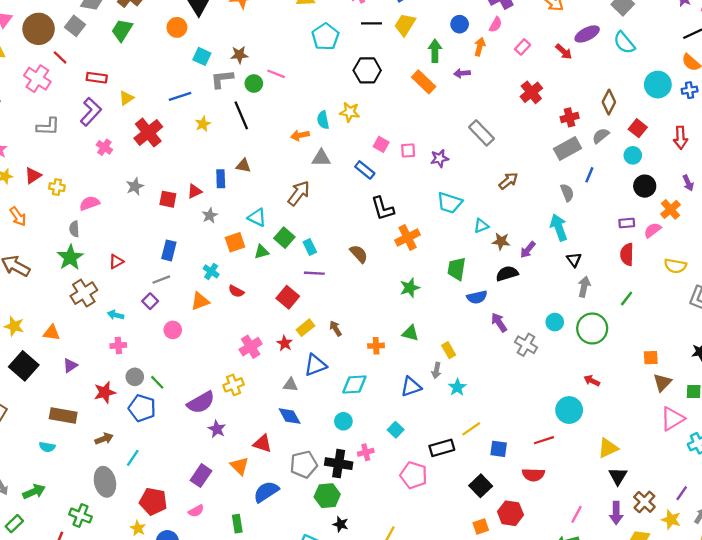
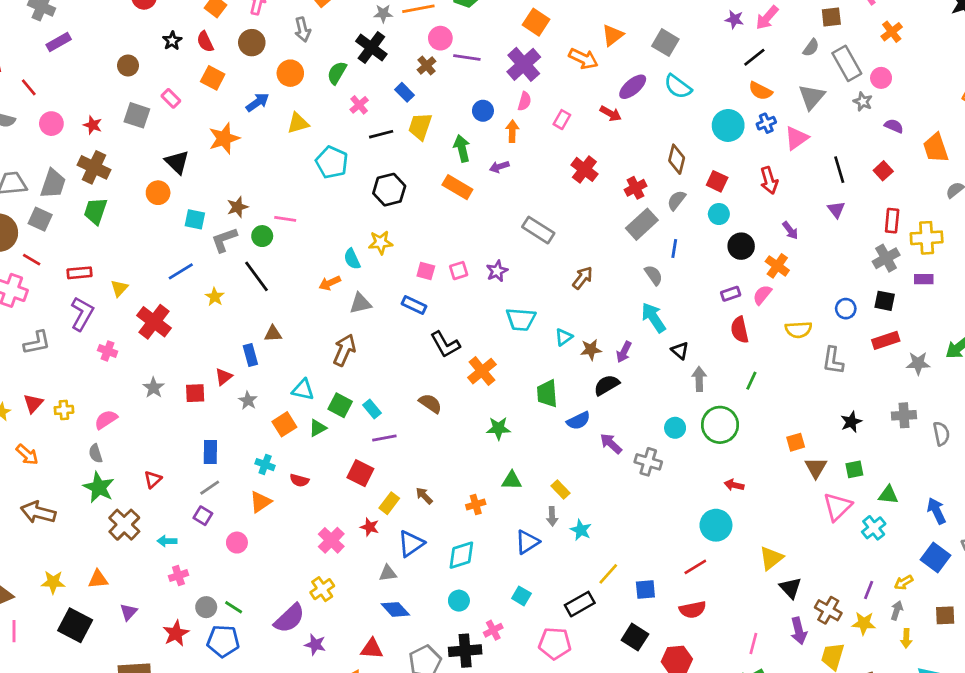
green star: (410, 288) -> (498, 428), turned 30

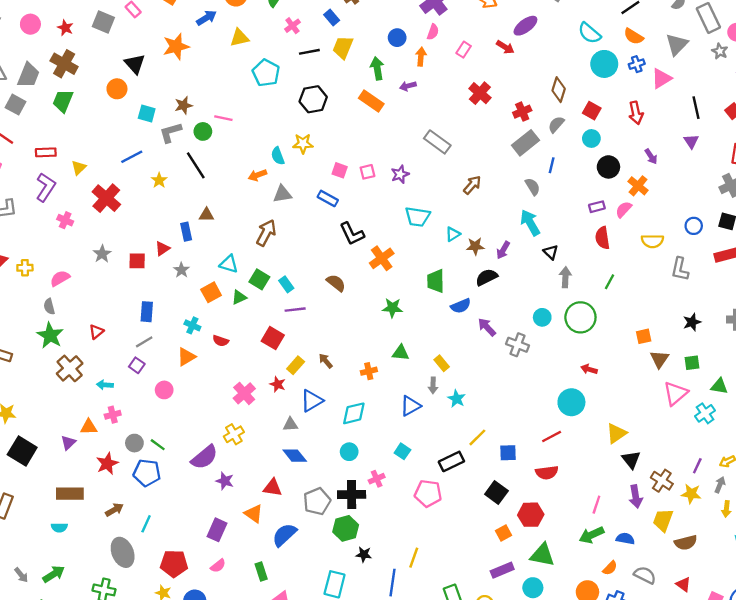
cyan semicircle: (678, 87) -> (589, 33), moved
orange triangle: (98, 579) -> (89, 427), moved

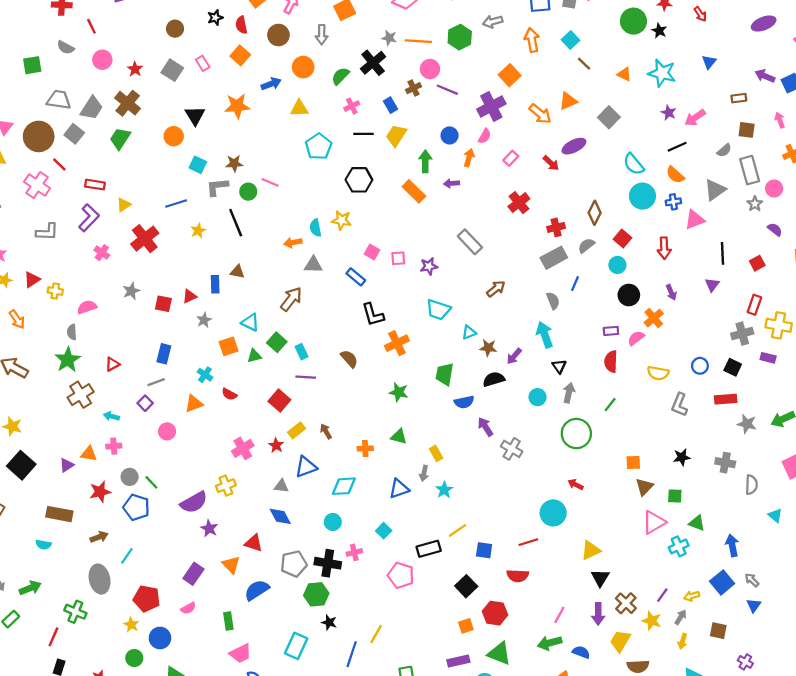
cyan circle: (542, 317) -> (538, 397), moved

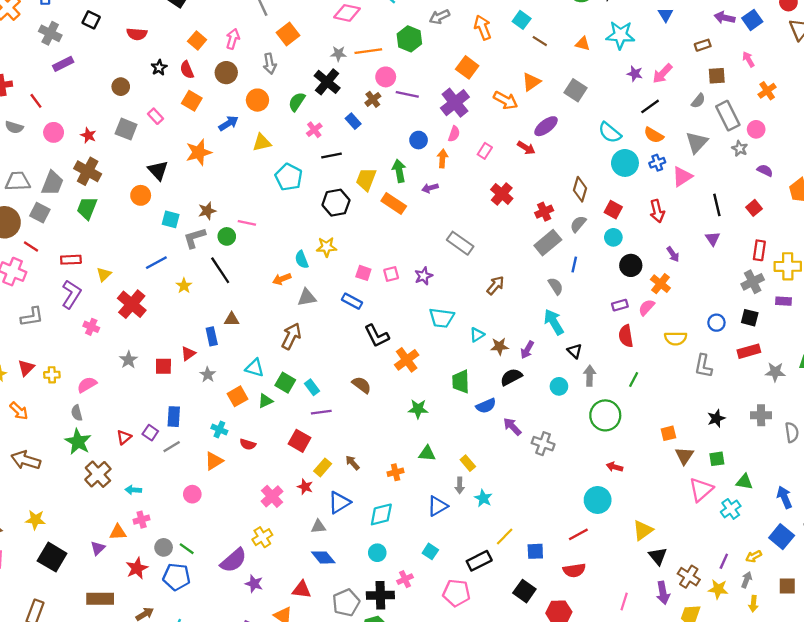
yellow trapezoid: (396, 135) -> (366, 179), moved
purple square: (145, 403) -> (150, 433), moved

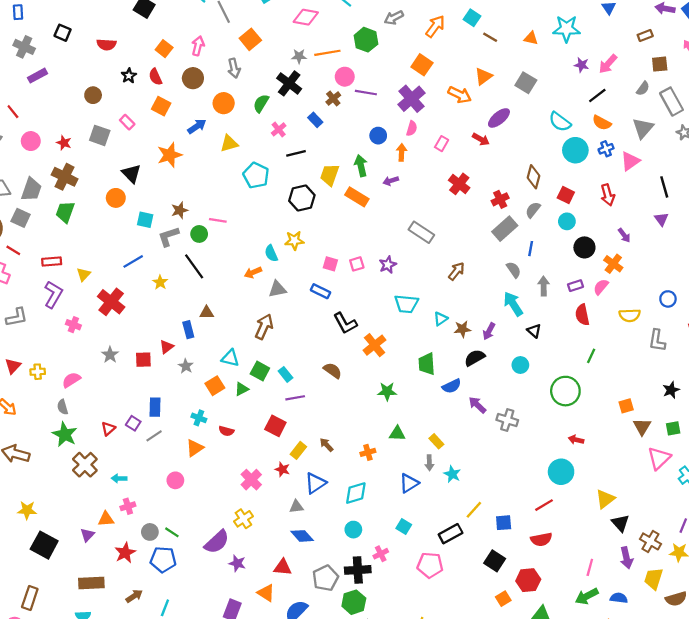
orange arrow: (483, 28) -> (435, 26), turned 60
gray arrow: (590, 376) -> (544, 286), moved

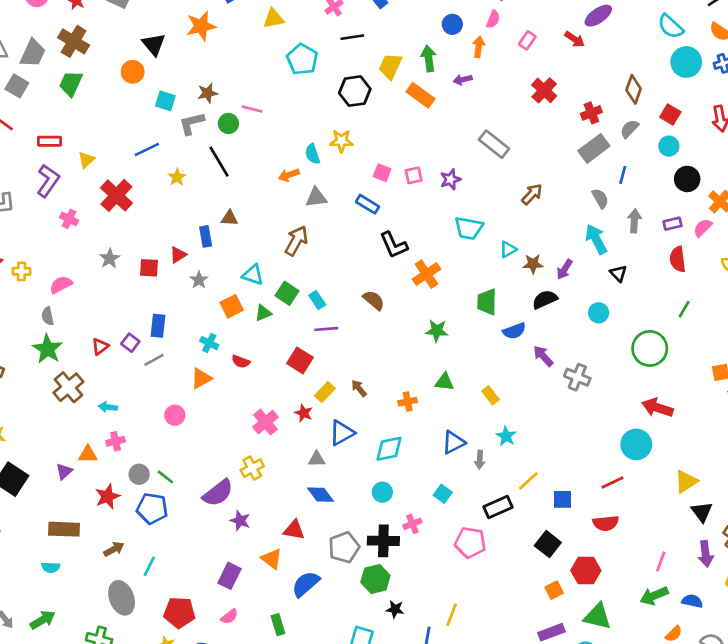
red arrow: (576, 440) -> (657, 408), size x1.6
gray arrow: (429, 463) -> (480, 460), moved

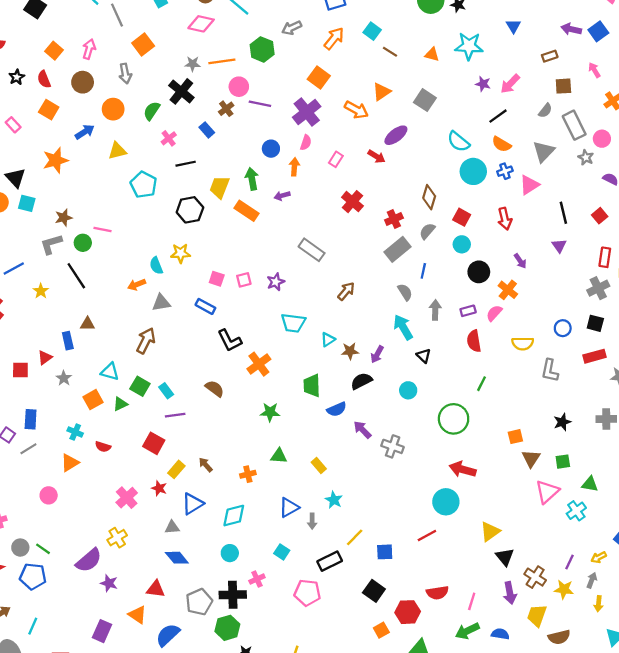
cyan square: (165, 101) -> (27, 203), moved
red semicircle: (606, 523) -> (437, 593), moved

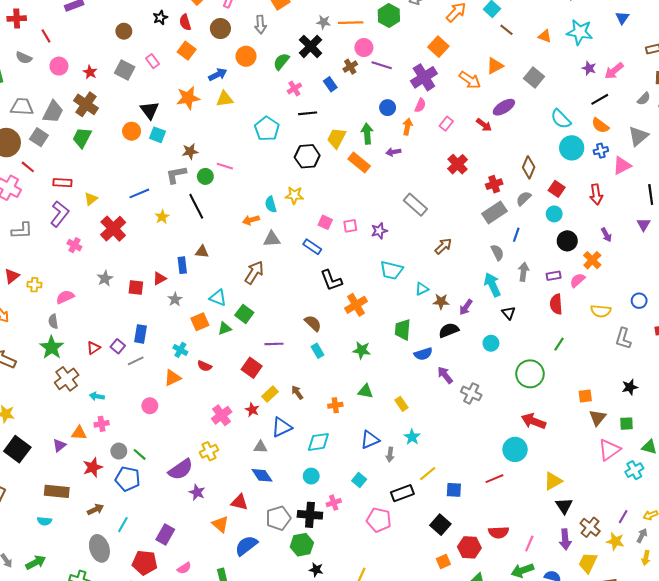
yellow triangle: (117, 151) -> (225, 99), moved
cyan rectangle: (166, 391) -> (318, 351), moved
purple rectangle: (102, 631) -> (165, 534), moved

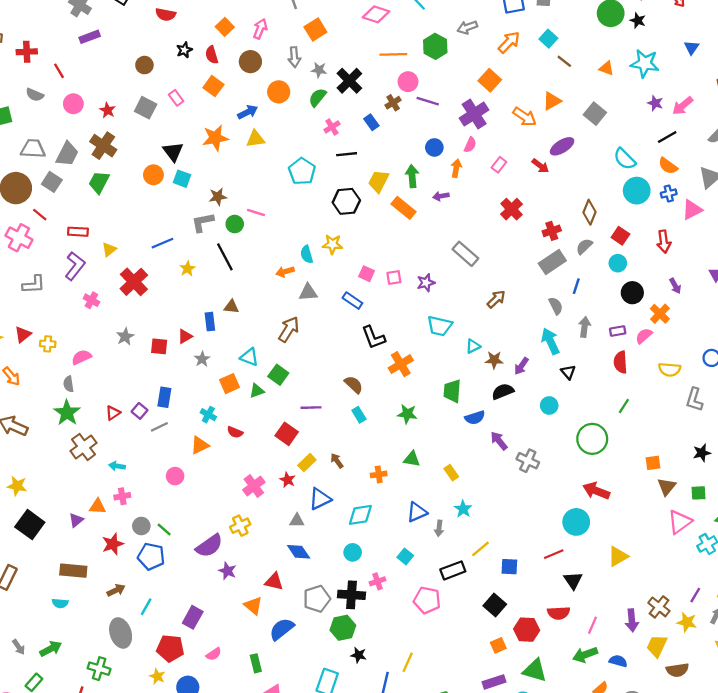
gray star: (323, 22) -> (319, 70), moved
black triangle: (564, 506) -> (573, 580), moved

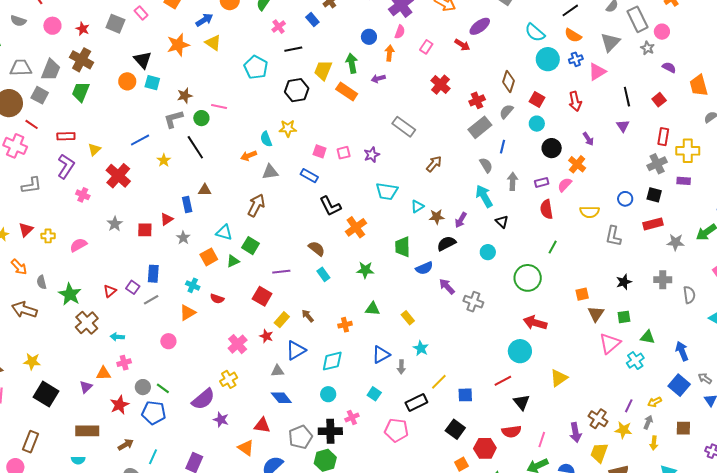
yellow triangle: (255, 139) -> (213, 43), turned 48
gray semicircle: (69, 384) -> (42, 282), moved

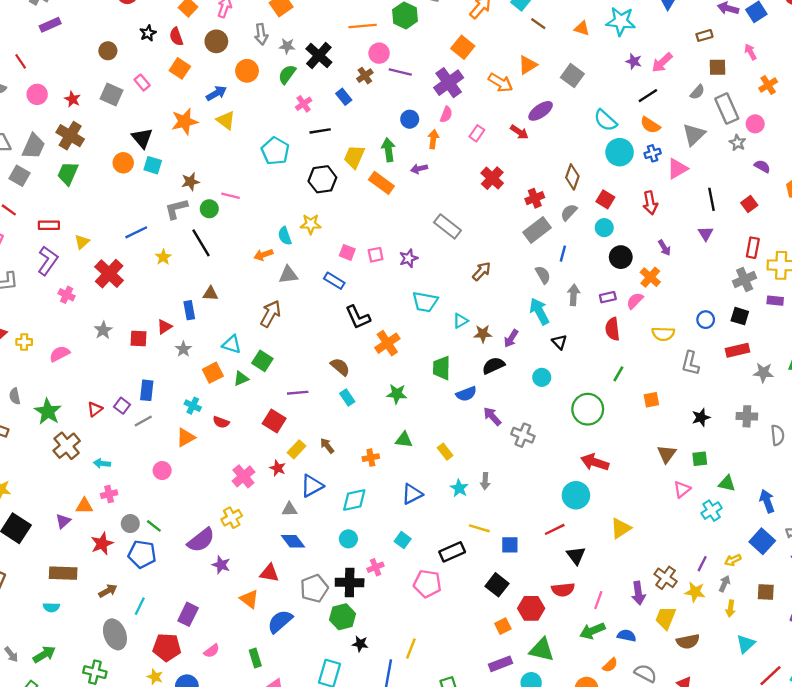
orange square: (582, 294) -> (651, 400), moved
pink triangle: (610, 343) -> (682, 489), size x0.7
gray arrow: (401, 367) -> (485, 481), moved
yellow line: (439, 382) -> (479, 528), turned 60

